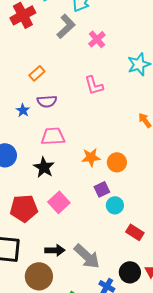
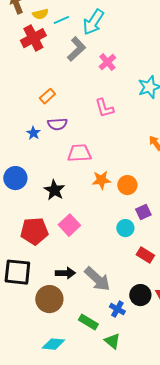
pink trapezoid: (53, 136) -> (79, 153), moved
purple square: (102, 189) -> (143, 212), moved

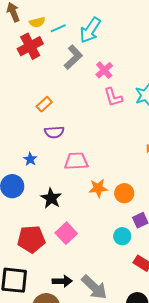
pink L-shape: (104, 108) -> (113, 97), moved
blue star: (33, 133) -> (30, 159), moved

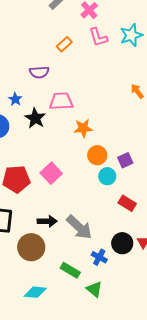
orange rectangle: (44, 104) -> (64, 44), moved
orange circle: (124, 193) -> (97, 155), moved
black star: (51, 198) -> (35, 118), moved

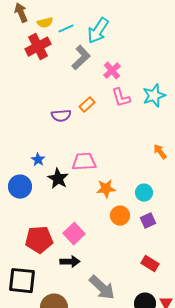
purple semicircle: (39, 72) -> (61, 116), moved
cyan circle: (107, 176) -> (144, 193), moved
black arrow: (47, 221) -> (70, 262), moved

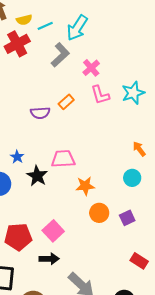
cyan circle: (144, 193) -> (132, 178), moved
red rectangle: (150, 264) -> (139, 261), moved

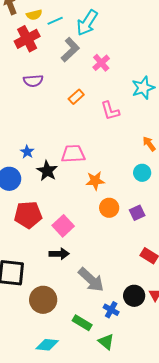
pink L-shape: (100, 95) -> (110, 111), moved
purple semicircle: (40, 113) -> (33, 81), moved
red pentagon: (18, 237) -> (28, 215), moved

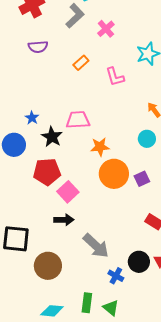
orange circle: (109, 208) -> (114, 174), size x1.5
red pentagon: (28, 215) -> (47, 172), moved
green rectangle: (82, 323) -> (87, 303), moved, turned 66

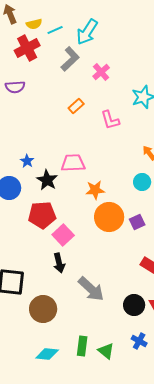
purple semicircle: (38, 47) -> (15, 87), moved
black arrow: (64, 220) -> (59, 263), turned 78
blue cross: (116, 276) -> (139, 341), moved

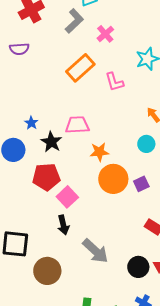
orange rectangle: (76, 106) -> (80, 68), size x1.8

